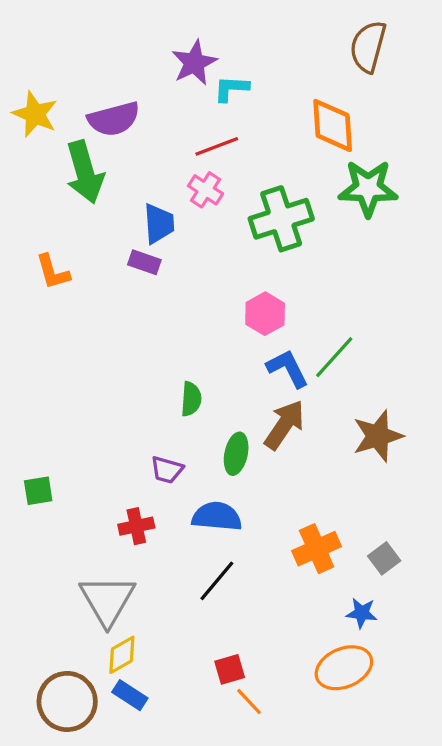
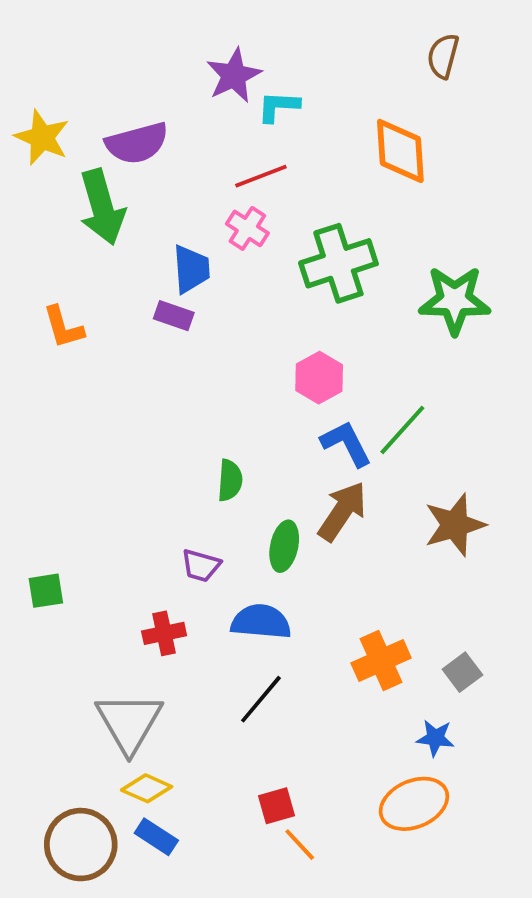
brown semicircle: (368, 47) -> (443, 56), size x0.7
green star: (368, 188) -> (455, 300), moved
yellow diamond: (122, 655) -> (147, 788), turned 54

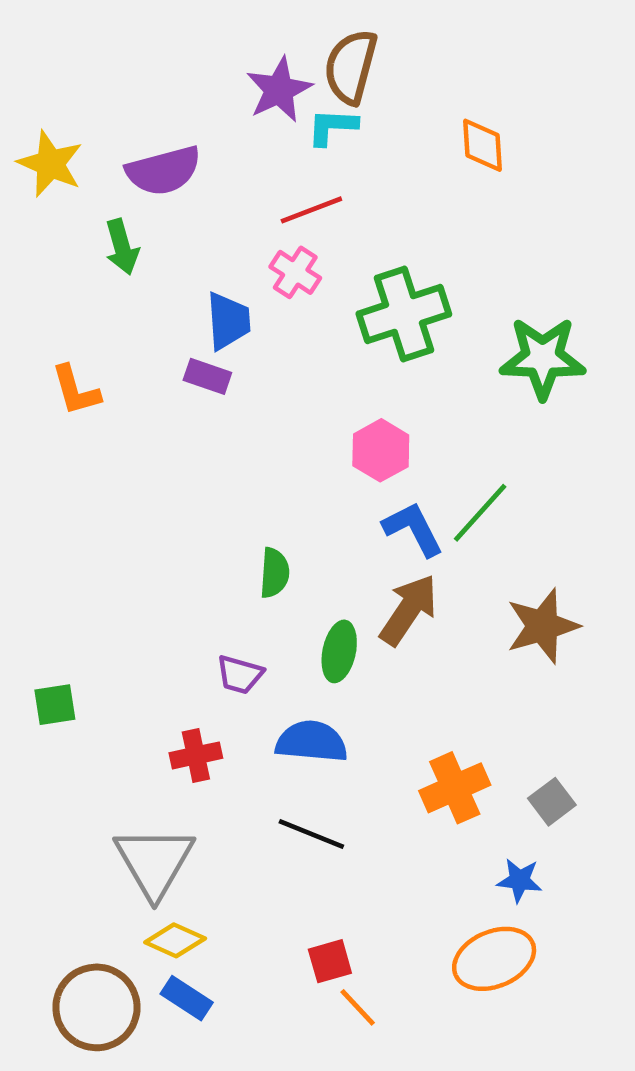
brown semicircle: (443, 56) -> (351, 67), moved, size x1.4
orange diamond: (400, 151) -> (482, 145), moved, size x0.7
green arrow: (102, 207) -> (122, 247), size x0.6
black line: (261, 699) -> (311, 834), turned 72

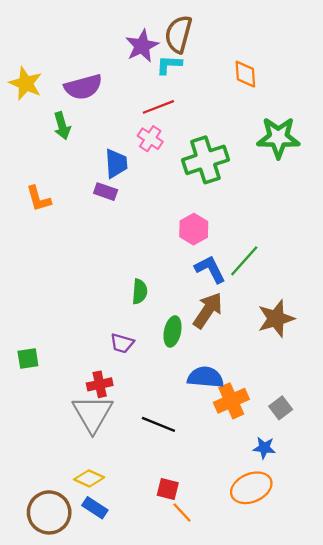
green star: (543, 358) -> (278, 138), moved
blue semicircle: (311, 742) -> (205, 377), moved
gray triangle: (154, 862) -> (93, 414), moved
red square: (330, 961) -> (168, 489), turned 30

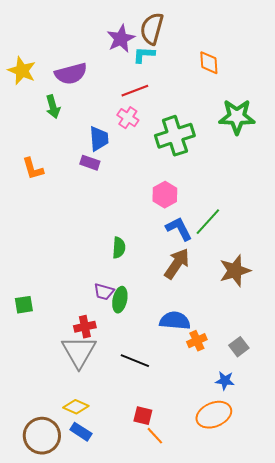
green ellipse: (173, 331) -> (120, 300), moved
orange cross: (231, 401) -> (197, 341), size x0.7

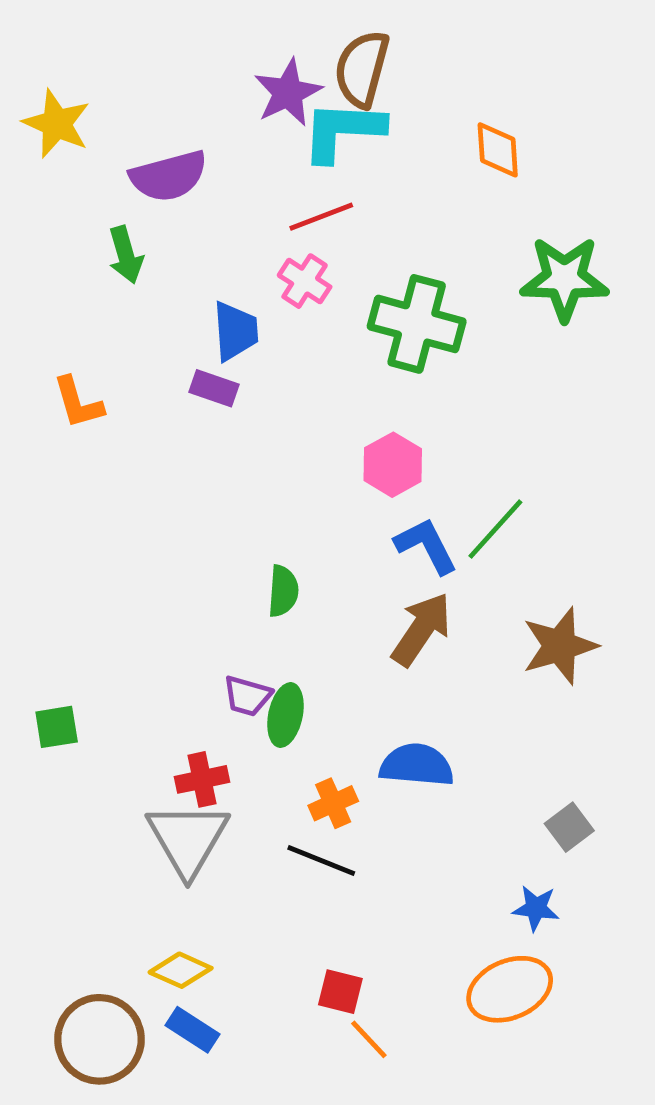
cyan L-shape: (144, 55) -> (343, 131), size x1.6
yellow star: (22, 71) -> (57, 124), moved
green cross: (175, 136) -> (417, 324), turned 33
orange cross: (197, 341) -> (333, 803), moved

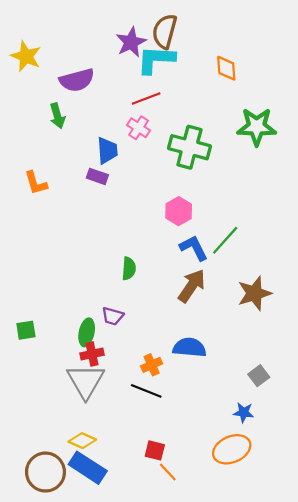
green ellipse: (285, 715) -> (87, 332), moved
blue rectangle: (192, 1030) -> (88, 468), size x1.6

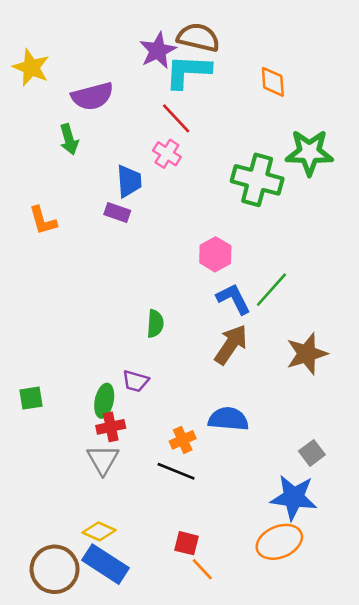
brown semicircle: (165, 31) -> (198, 37), turned 88
red line: (146, 99) -> (176, 118), turned 68
green cross: (189, 147) -> (257, 180), moved
gray triangle: (86, 381) -> (103, 460), size x0.7
blue star: (244, 412) -> (294, 497), size x1.8

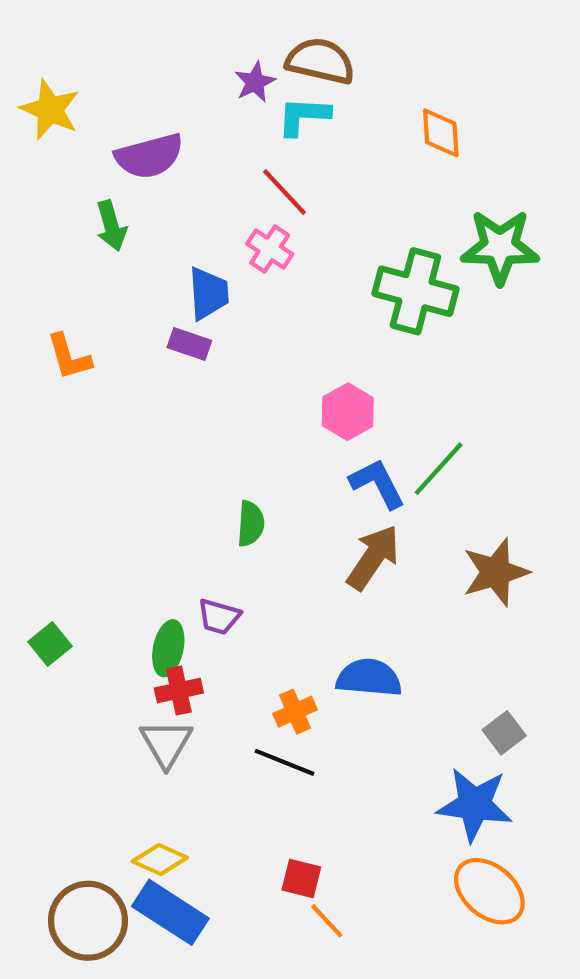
purple star: (158, 50) -> (255, 82), size x0.7
cyan L-shape: (188, 71) -> (303, 116), size x0.7
green square: (31, 398) -> (50, 644), turned -30
orange ellipse: (279, 542) -> (489, 891), moved, turned 63

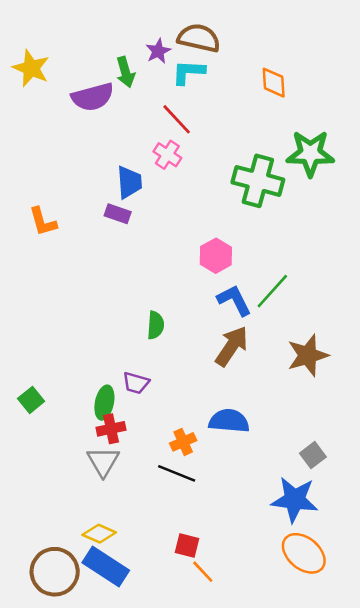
green arrow: (111, 226) -> (125, 72), moved

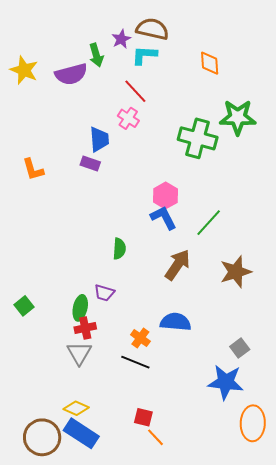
yellow star: (31, 68) -> (24, 70), moved
blue L-shape: (234, 300) -> (163, 218), moved
orange cross: (183, 442) -> (140, 338), turned -30
orange ellipse: (304, 553) -> (253, 423), moved, turned 52

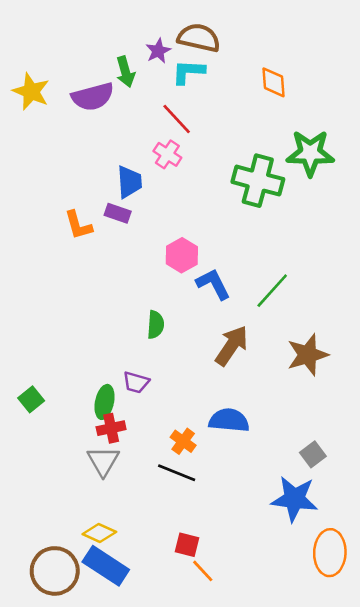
orange L-shape: (33, 169) -> (78, 225), moved
pink hexagon: (165, 196) -> (182, 255), moved

